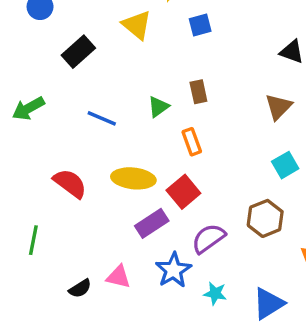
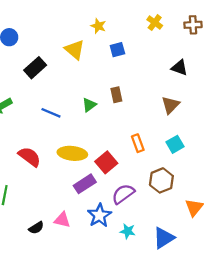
orange rectangle: (192, 142) -> (138, 143), moved

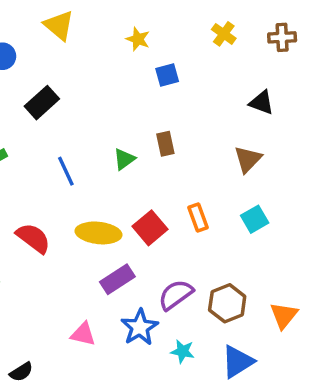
yellow triangle: (75, 50) -> (59, 25), moved
blue line: (51, 113) -> (66, 171), turned 42
red square: (106, 162) -> (150, 228), moved
brown hexagon: (161, 180) -> (227, 303), moved
black semicircle: (36, 228) -> (21, 372), moved

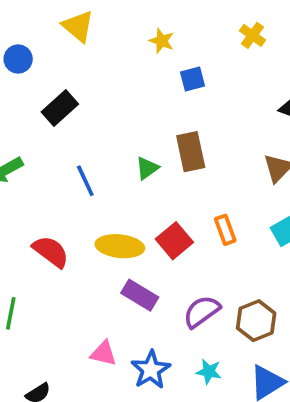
brown rectangle: (165, 144) -> (191, 152), size x1.5
purple rectangle: (117, 279) -> (140, 295), turned 64
blue star: (140, 327) -> (151, 370), moved

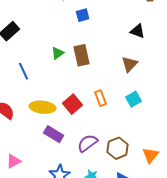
green triangle: (147, 168) -> (58, 53), moved
pink triangle: (103, 353) -> (14, 161), moved, turned -42

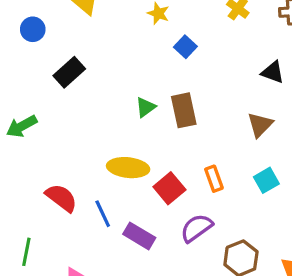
blue square: (83, 15) -> (185, 47), turned -32
blue line: (24, 71) -> (103, 214), moved
yellow ellipse: (43, 107) -> (128, 168), moved
purple semicircle: (88, 143) -> (196, 228), moved

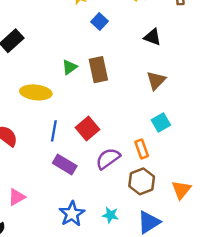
black triangle: (273, 72) -> (152, 37), moved
yellow ellipse: (128, 168) -> (36, 92), moved
orange rectangle: (214, 179) -> (142, 149), moved
blue line: (103, 214) -> (54, 131), moved, turned 35

